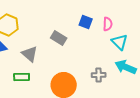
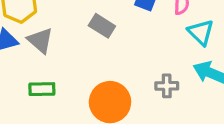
gray triangle: (30, 54) -> (40, 40), moved

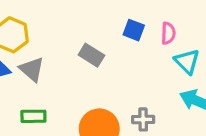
gray cross: (167, 86) -> (143, 119), moved

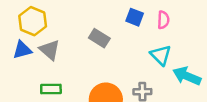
cyan triangle: (187, 61) -> (161, 55), moved

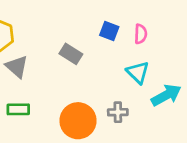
cyan arrow: (187, 76) -> (166, 95), turned 128

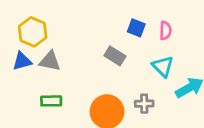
gray rectangle: (71, 54) -> (115, 56), moved
gray triangle: (17, 67) -> (50, 61), turned -30

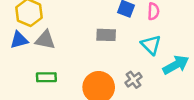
gray rectangle: (115, 56) -> (106, 35), turned -30
gray cross: (144, 104) -> (134, 80), turned -35

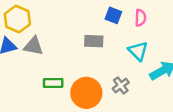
green rectangle: (46, 77) -> (53, 83), moved

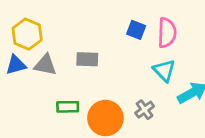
pink semicircle: (140, 18) -> (167, 33), size x1.5
gray rectangle: (94, 41) -> (87, 59), moved

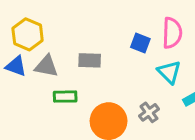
blue square: (136, 30) -> (140, 43), moved
blue triangle: (16, 65) -> (16, 66), turned 35
green rectangle: (68, 107) -> (65, 97), moved

